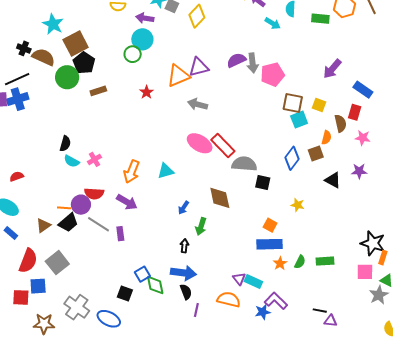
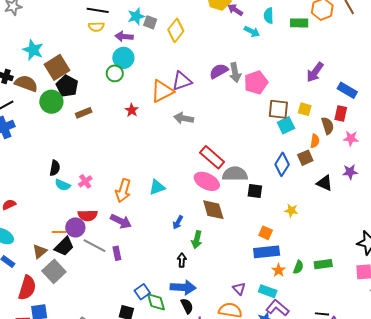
pink ellipse: (200, 143) -> (207, 181), moved
gray square: (57, 263) -> (54, 271), moved
cyan rectangle: (253, 282) -> (268, 291), moved

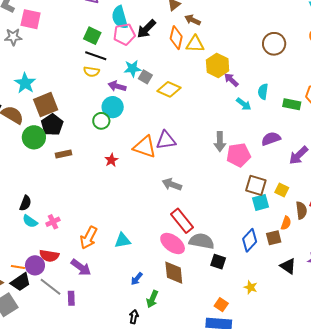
yellow diamond: (176, 30) -> (169, 89), turned 65
purple semicircle: (219, 71) -> (271, 139), moved
orange triangle: (162, 91) -> (145, 147), turned 35
gray arrow: (184, 118) -> (172, 184), moved

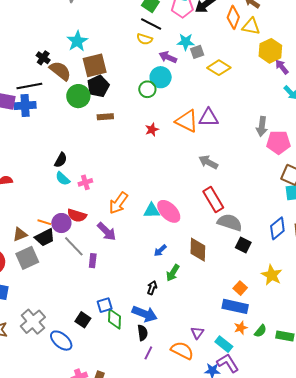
gray square: (145, 77) -> (197, 52), turned 32
pink ellipse: (173, 244) -> (169, 211), moved
yellow star: (251, 287) -> (272, 275), size x1.5

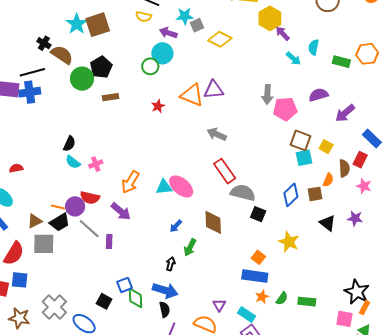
brown square: (95, 65) -> (98, 25), moved
gray square: (27, 258) -> (44, 244), turned 30

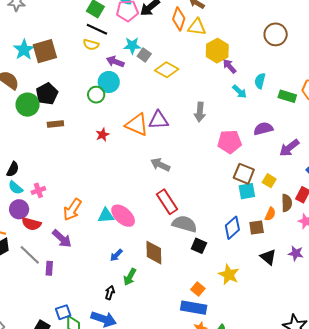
gray square: (197, 25) -> (144, 55), turned -32
gray arrow: (267, 94) -> (200, 112), moved
purple circle: (75, 206) -> (19, 209), moved

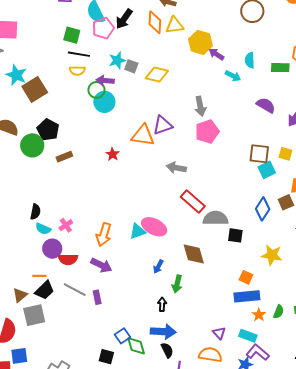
cyan star: (24, 50) -> (16, 75), moved
green circle: (96, 95) -> (96, 90), moved
purple semicircle: (263, 129) -> (266, 105), turned 60
pink pentagon: (230, 142) -> (207, 132), moved

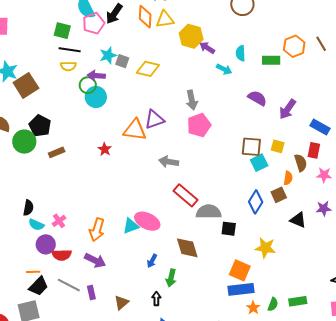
orange square: (246, 277) -> (240, 270), size x1.5
brown triangle: (20, 295) -> (121, 303), moved

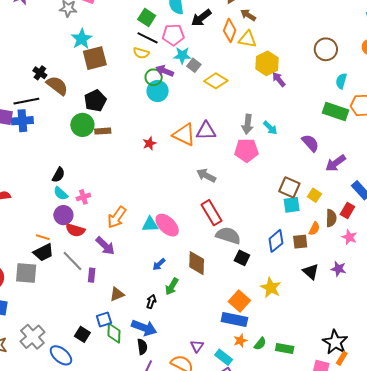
pink pentagon: (94, 23) -> (173, 35), moved
cyan semicircle: (241, 53) -> (341, 81), moved
green rectangle: (271, 60) -> (335, 111), size x1.4
cyan arrow: (224, 69) -> (270, 128), moved
green circle: (24, 142) -> (82, 125), moved

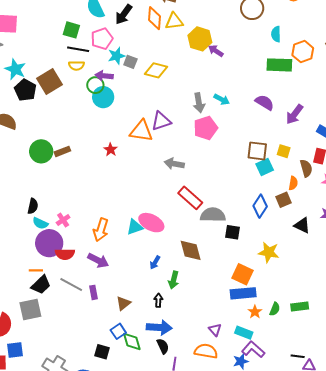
brown square: (95, 58) -> (49, 82), moved
black pentagon: (95, 101) -> (25, 90), moved
purple circle: (63, 215) -> (49, 243), size x1.4

